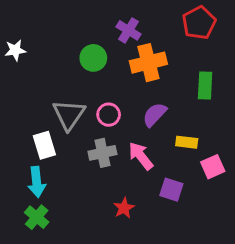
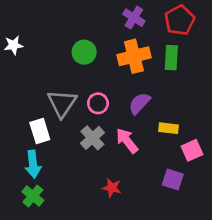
purple cross: (128, 30) -> (134, 18), moved
green rectangle: (205, 86) -> (171, 58), moved
gray cross: (102, 153) -> (92, 138), turned -30
purple square: (171, 190) -> (173, 179), moved
red star: (124, 208) -> (112, 188), turned -30

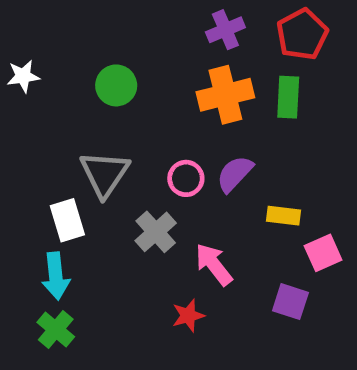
purple cross: (134, 18) -> (225, 30), turned 35
green circle: (84, 52) -> (116, 85), moved
pink circle: (98, 103) -> (186, 178), moved
pink arrow: (127, 141) -> (214, 264), moved
red star: (112, 188) -> (188, 316), turned -30

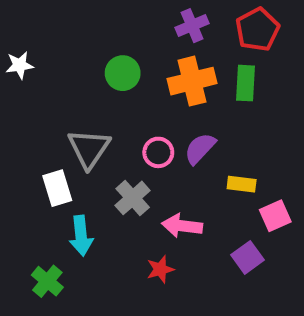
green circle: (116, 85) -> (123, 73), moved
pink arrow: (214, 264) -> (182, 226), turned -45
cyan arrow: (56, 276) -> (81, 236), moved
purple square: (290, 302) -> (247, 257), turned 36

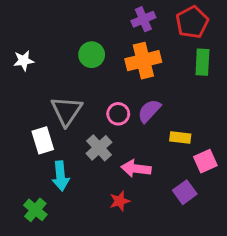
white star: (20, 65) -> (24, 61), moved
green rectangle: (246, 83) -> (202, 62), moved

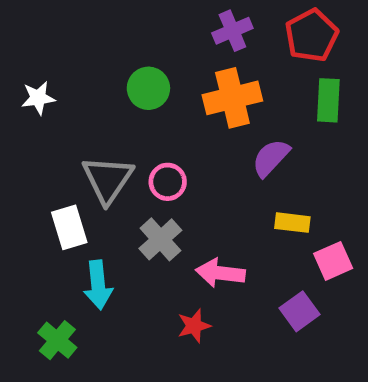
purple semicircle: (149, 111) -> (271, 158), moved
pink circle: (118, 114) -> (168, 182), moved

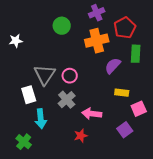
red pentagon: (312, 35) -> (125, 28), moved
green circle: (148, 88) -> (62, 26), moved
green rectangle: (328, 100) -> (136, 54), moved

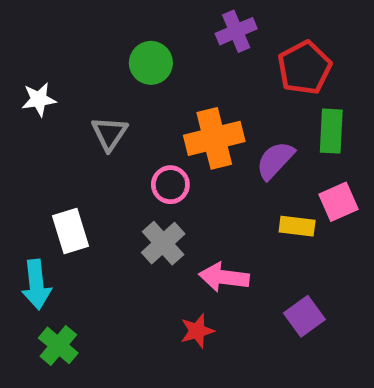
orange cross: (97, 41) -> (214, 138), moved
gray triangle: (45, 75) -> (109, 134), moved, size x0.7
pink square: (139, 109) -> (338, 202), moved
cyan arrow: (41, 119) -> (36, 285), moved

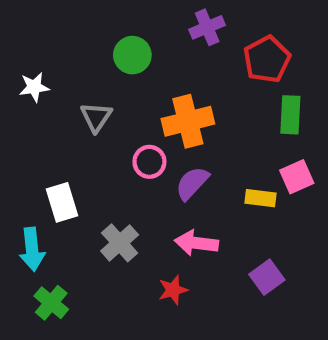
purple semicircle: (275, 160) -> (192, 183), moved
gray cross: (163, 243) -> (120, 243), moved

